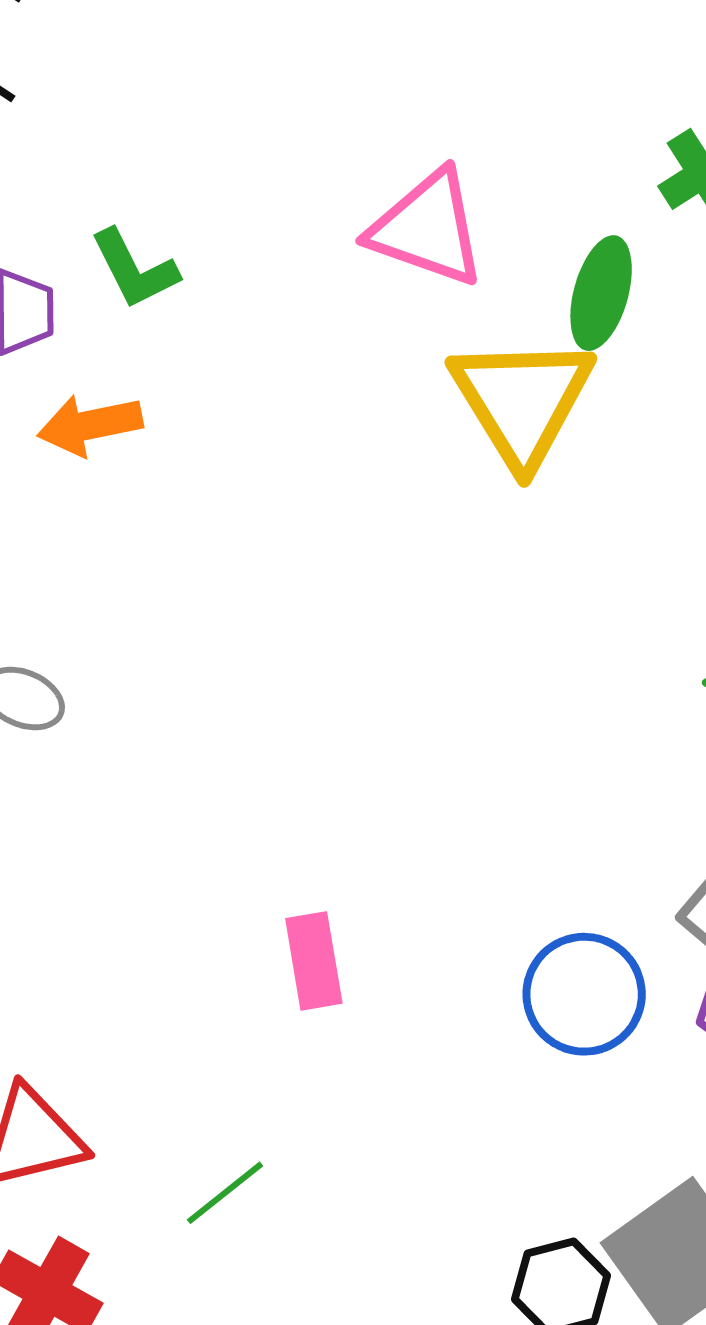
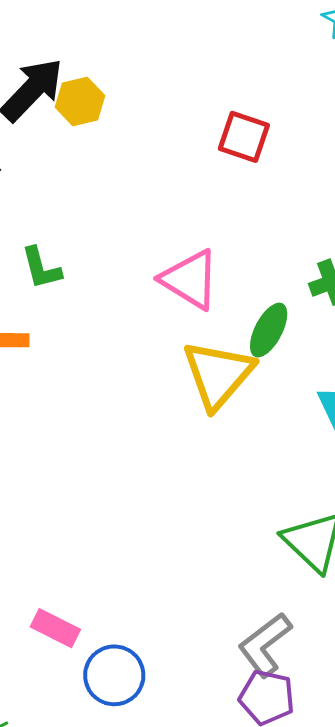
pink rectangle: (314, 961) -> (55, 628), turned -66
blue circle: (584, 994) -> (114, 675), moved

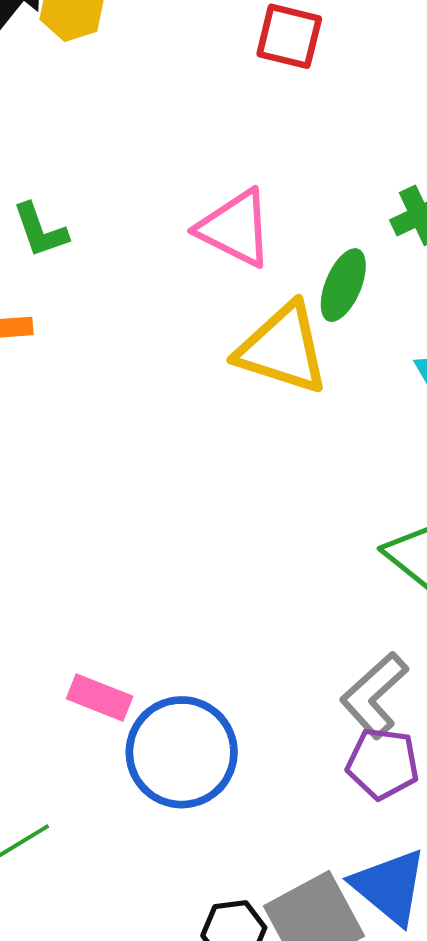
yellow triangle: (218, 374) -> (283, 349), turned -48
blue circle: (114, 675) -> (182, 752), size x1.4

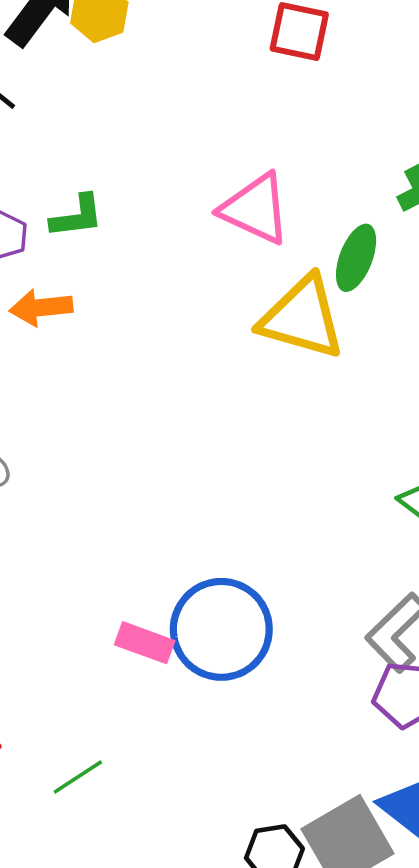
green L-shape: (40, 230) -> (77, 216), turned -76
blue circle: (182, 752) -> (221, 629), moved

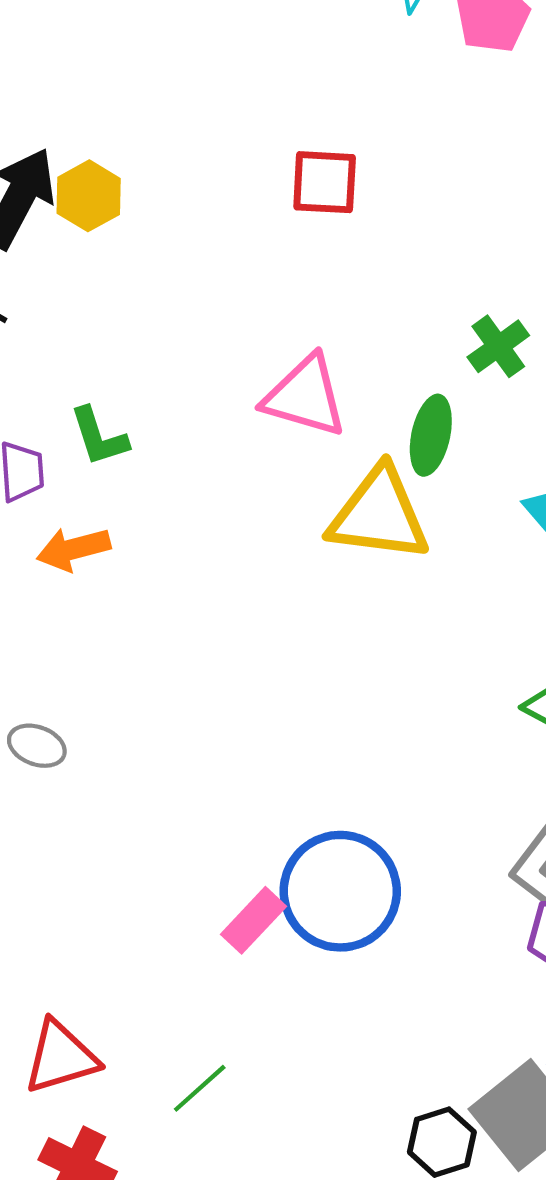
green L-shape: (77, 216) -> (99, 437), turned 88
pink rectangle: (145, 643) -> (254, 920), turned -58

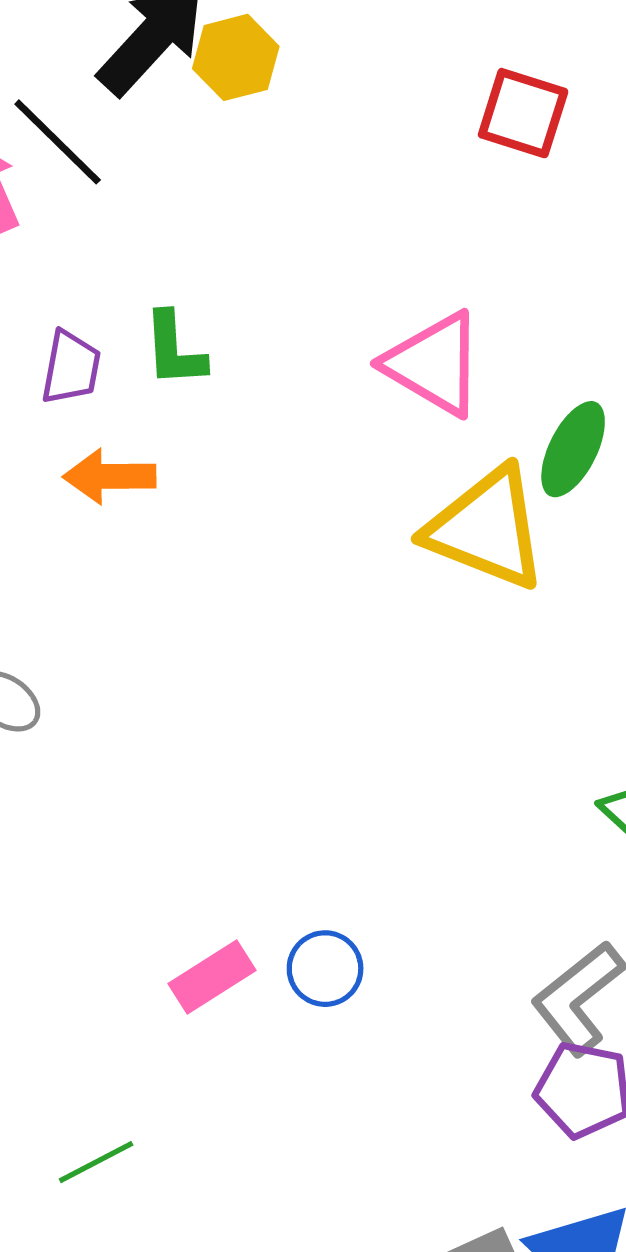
blue circle: (340, 891) -> (325, 969), size x0.5

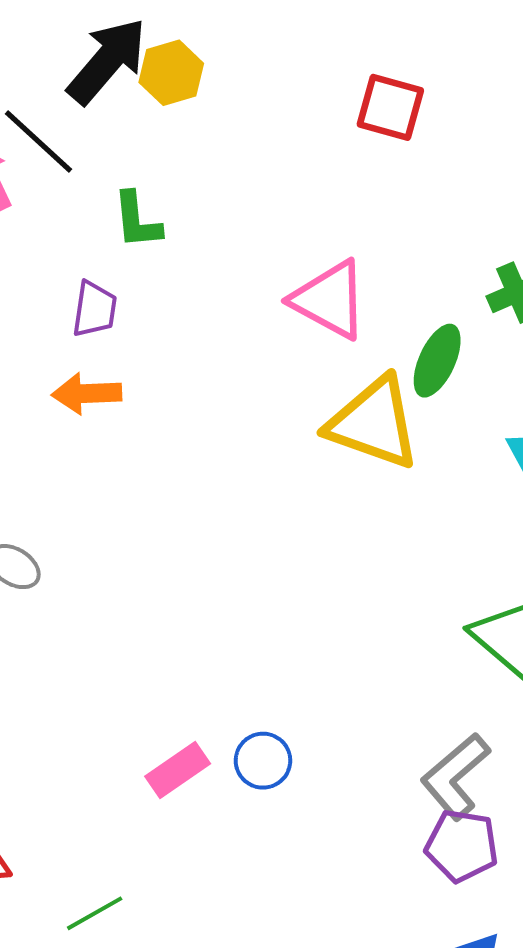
green L-shape: (174, 349) -> (137, 220), moved
purple trapezoid: (71, 368) -> (95, 309), moved

